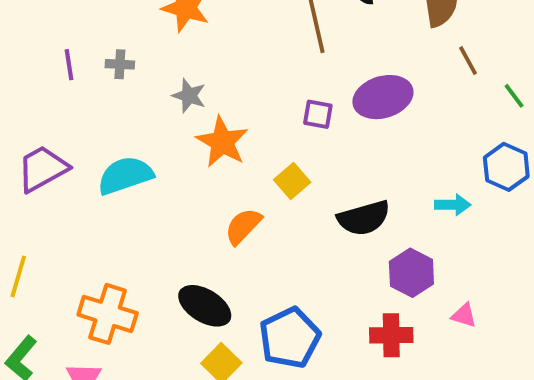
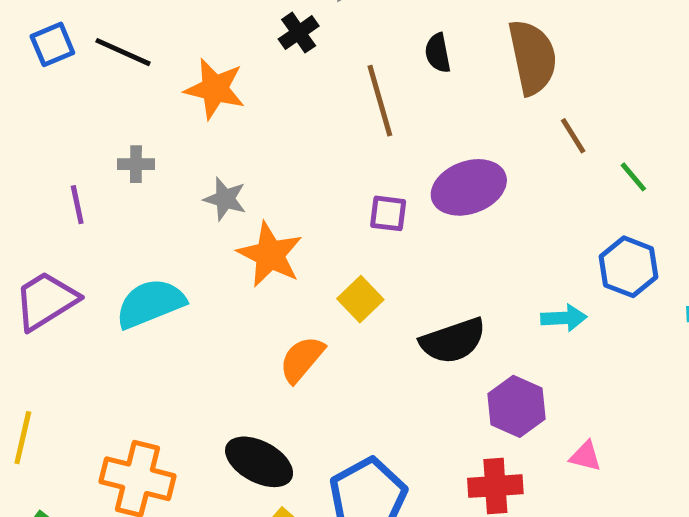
purple line: (69, 65) -> (77, 205), moved

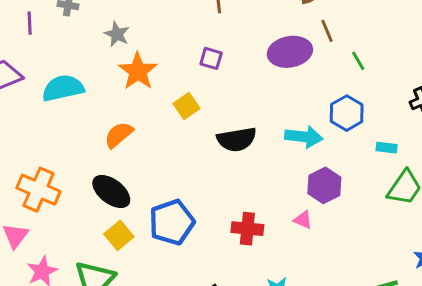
purple ellipse: (469, 187) -> (290, 52), moved
cyan arrow: (564, 318) -> (304, 137), size x1.4
orange semicircle: (302, 359) -> (119, 135), moved
purple hexagon: (517, 406) -> (324, 185), moved

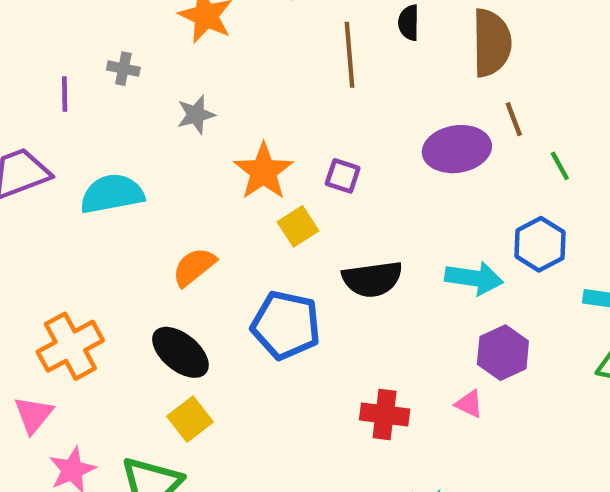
gray star: (117, 34) -> (196, 115), turned 30
purple square: (211, 58) -> (343, 176), moved
orange star: (138, 71) -> (263, 171), moved
orange cross: (38, 190) -> (70, 346), turned 36
blue pentagon: (172, 222) -> (286, 325), moved, turned 30

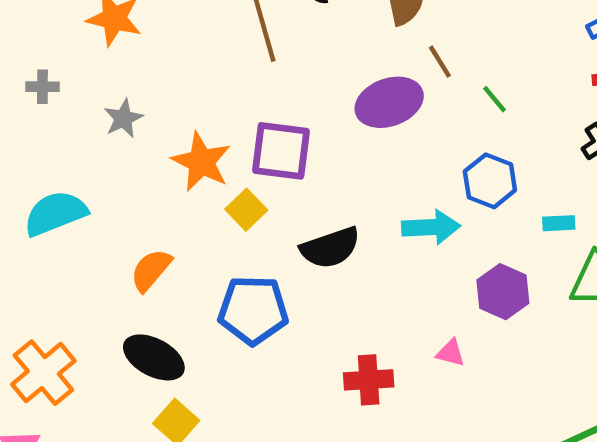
purple square: (343, 176) -> (281, 151), size x1.8
purple hexagon: (503, 353) -> (503, 292), moved

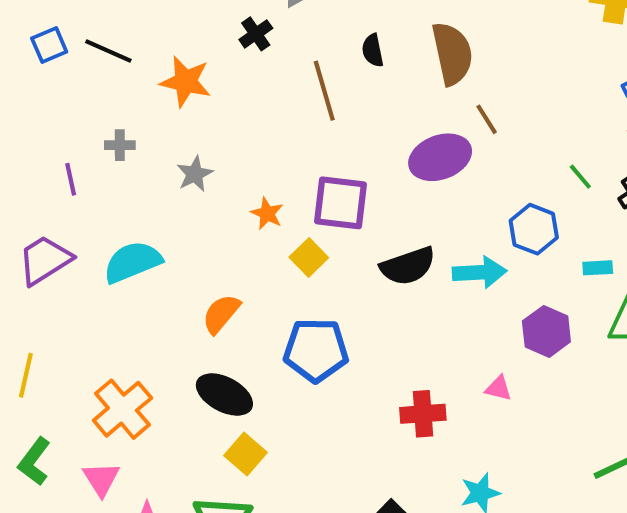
green line: (495, 99) -> (580, 177), moved
orange star: (201, 162) -> (267, 213), size x0.6
black semicircle: (330, 248) -> (408, 266), moved

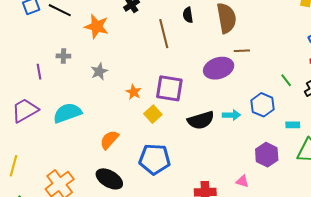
brown line: (487, 119) -> (242, 51), turned -63
cyan arrow: (480, 272) -> (231, 115), moved, size x0.7

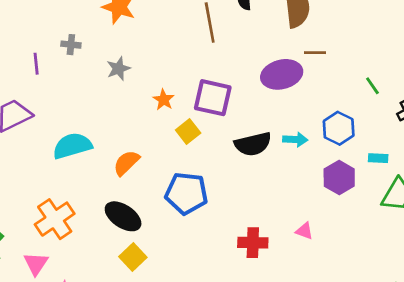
green line: (286, 80) -> (372, 86), moved
cyan semicircle: (67, 113) -> (72, 146), moved
purple hexagon: (267, 155) -> (339, 178), moved

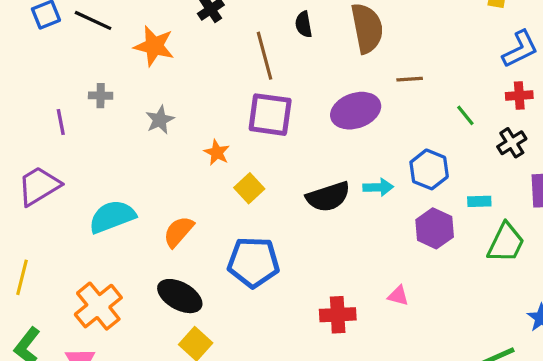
brown line: (315, 53) -> (410, 79), moved
purple square: (213, 98) -> (270, 115), moved

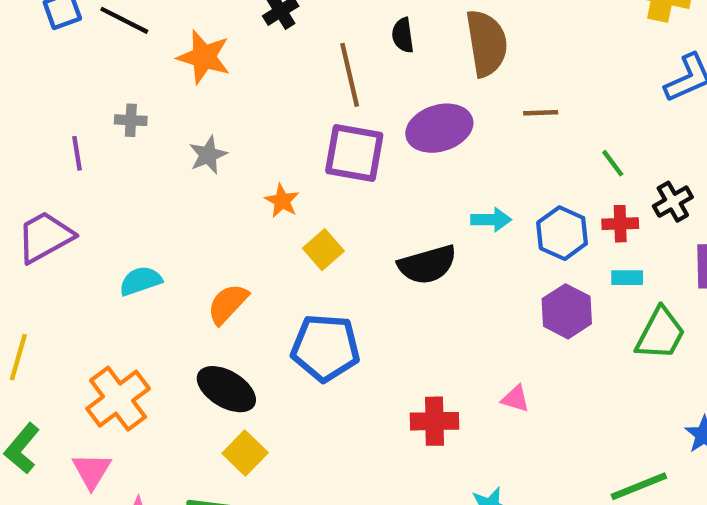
red cross: (519, 96) -> (620, 224), moved
purple ellipse: (356, 111) -> (439, 128), moved
cyan arrow: (378, 187) -> (491, 220), moved
cyan semicircle: (112, 217) -> (141, 281), size x0.7

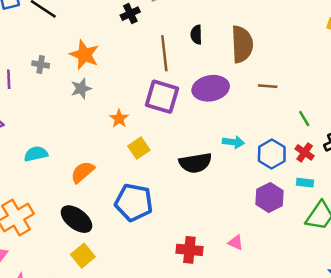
orange star: (204, 57) -> (84, 55), moved
red cross: (620, 224) -> (305, 152), turned 30

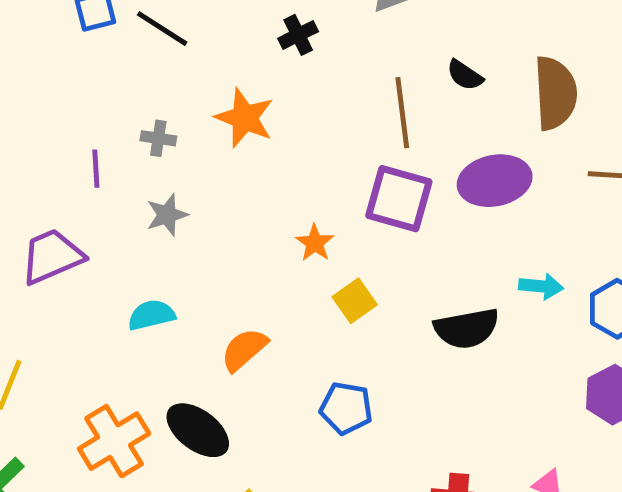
black cross: (130, 14) -> (298, 35), moved
black semicircle: (196, 35) -> (465, 75), turned -54
gray star: (81, 88) -> (167, 215), moved
blue pentagon: (134, 202) -> (346, 408), size x0.7
black ellipse: (76, 219) -> (198, 430), moved

